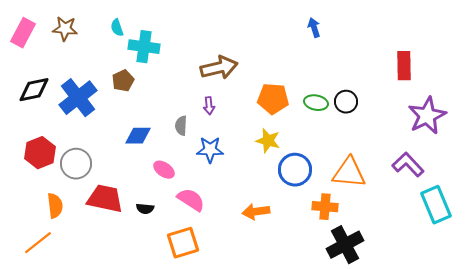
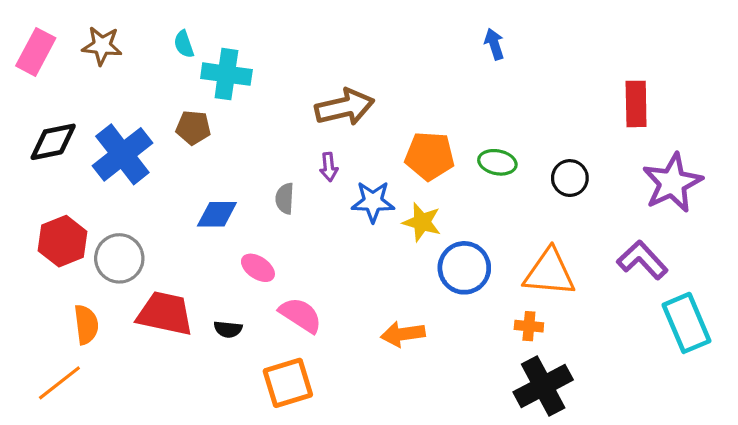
brown pentagon: (123, 81) -> (193, 128), turned 30
black circle: (346, 102) -> (570, 178), moved
blue star: (210, 150) -> (373, 202), moved
orange cross: (325, 207) -> (529, 326), moved, size x0.7

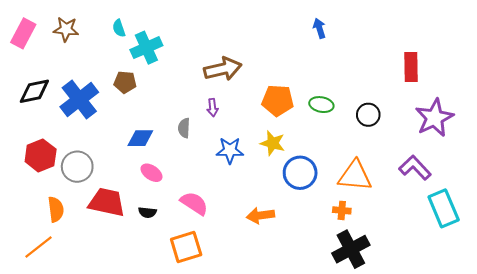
cyan cross: (226, 74) -> (146, 48), turned -32
blue star: (373, 202) -> (230, 150), moved
pink ellipse: (258, 268) -> (151, 173), moved

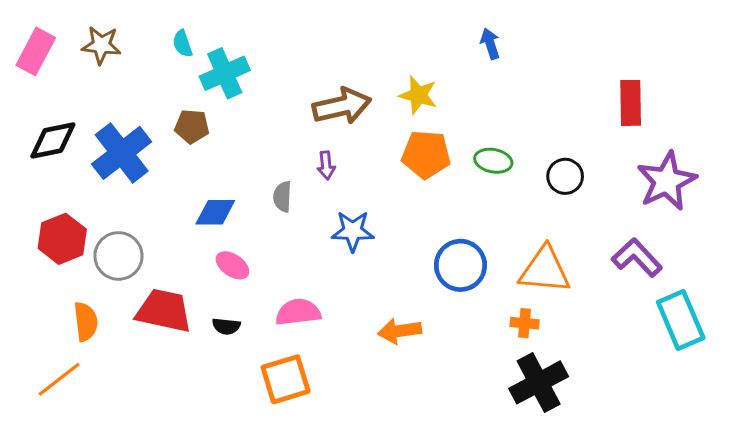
yellow star: (273, 143) -> (418, 95), moved
pink semicircle: (194, 203) -> (298, 312), turned -40

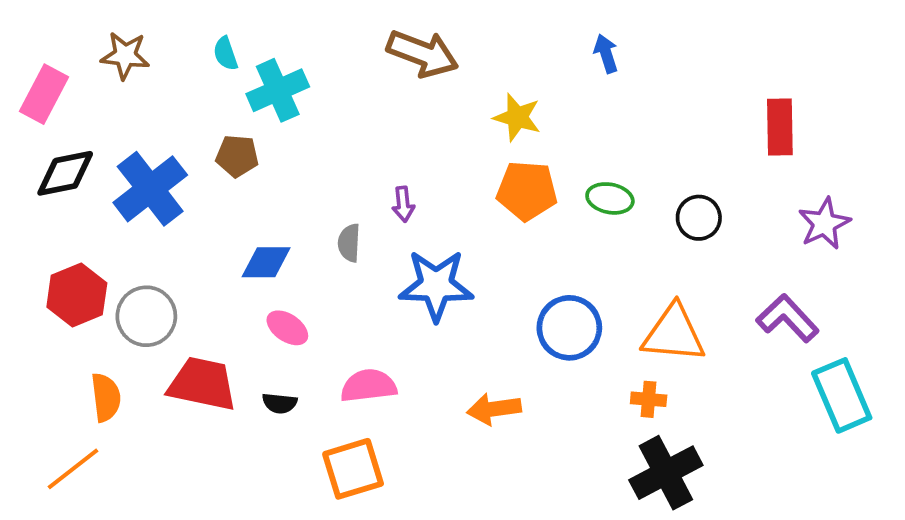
pink rectangle: (36, 51) -> (44, 94), moved
brown arrow: (342, 106) -> (423, 54), moved, turned 34
purple star: (667, 181) -> (824, 224), size x0.7
blue star: (353, 231) -> (436, 285), size x1.4

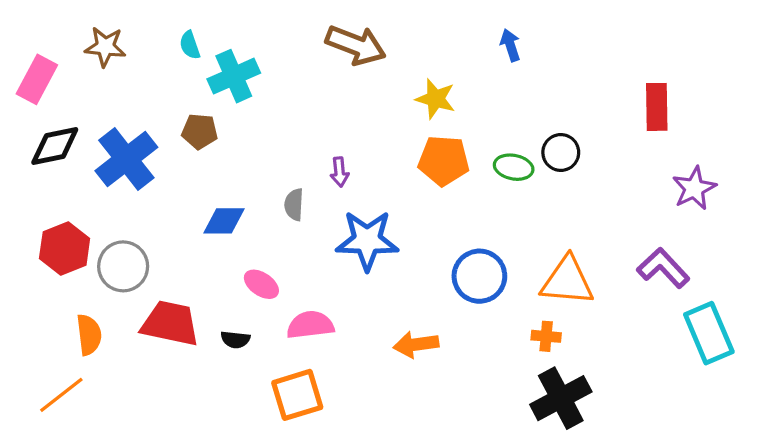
black circle: (699, 218) -> (561, 152), moved
pink ellipse: (287, 328) -> (261, 284), moved

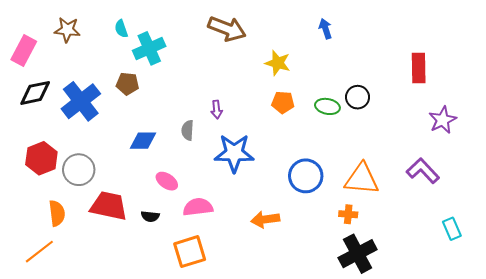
orange pentagon: (444, 161) -> (283, 102), size x0.7
cyan rectangle: (709, 333) -> (452, 229), moved, size x0.6

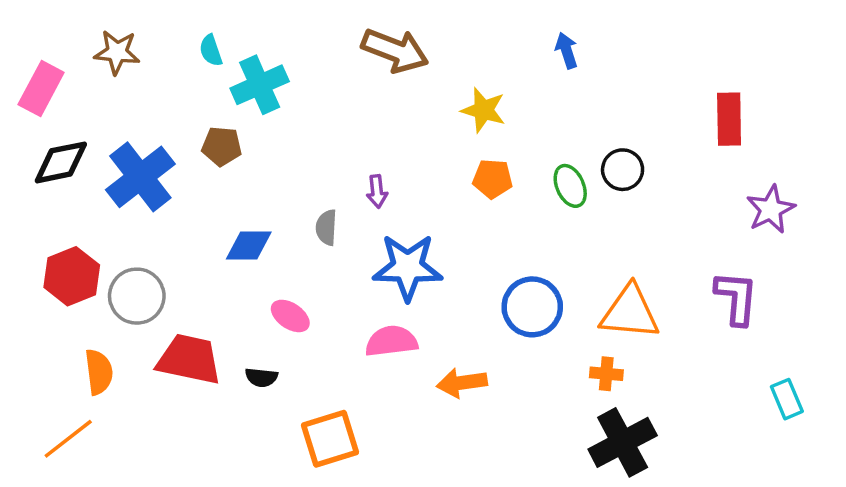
green ellipse: (327, 106) -> (570, 186), turned 55
purple L-shape: (423, 171) -> (736, 298), turned 48
pink semicircle: (198, 207) -> (391, 341), moved

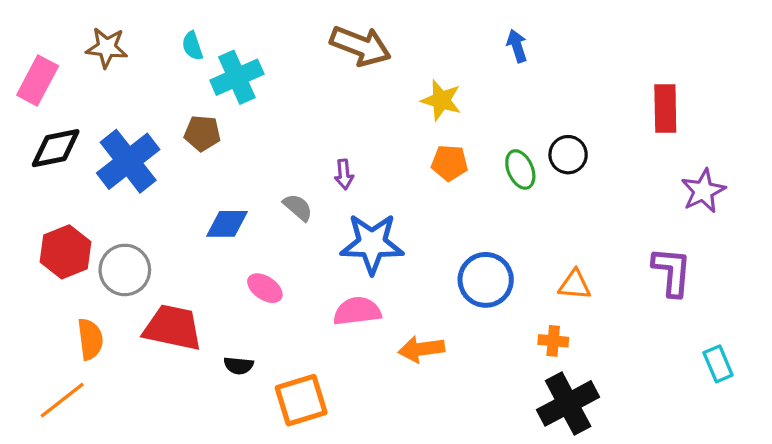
gray semicircle: (326, 227) -> (298, 207), turned 128
orange triangle: (630, 312) -> (575, 285), size x0.6
black semicircle: (261, 377) -> (239, 366), moved

